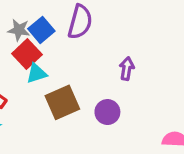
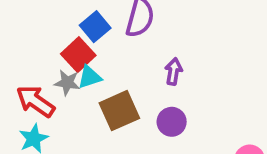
gray star: (19, 30) -> (67, 83), moved
purple arrow: (127, 69) -> (173, 71), moved

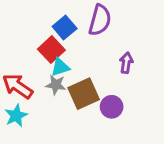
gray star: (67, 83) -> (56, 85), moved
purple circle: (172, 122) -> (112, 107), moved

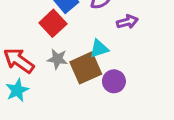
purple arrow: (126, 63) -> (127, 22), moved, turned 66
cyan triangle: (60, 67) -> (99, 49), moved

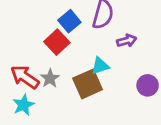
gray star: (57, 59) -> (50, 78), moved, turned 30
purple circle: (114, 81) -> (148, 85), moved

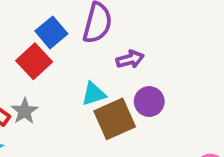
brown square: (88, 84) -> (115, 119), moved
purple circle: (148, 85) -> (149, 102), moved

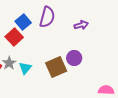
purple arrow: (130, 59) -> (81, 25), moved
cyan triangle: (94, 94) -> (25, 68), moved, turned -32

